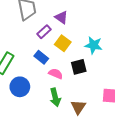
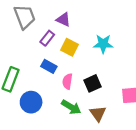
black square: (79, 67) -> (93, 83), moved
pink semicircle: (56, 74) -> (67, 81), turned -96
green arrow: (55, 97) -> (71, 107), turned -36

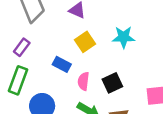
purple rectangle: (47, 38) -> (22, 47), moved
yellow square: (70, 47) -> (85, 42), turned 30

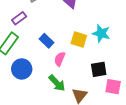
yellow square: (85, 42) -> (79, 40), moved, turned 35
black square: (112, 83) -> (99, 69), moved

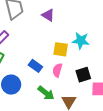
blue rectangle: (46, 41) -> (35, 66), moved
pink semicircle: (60, 59) -> (57, 70), moved

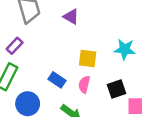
cyan star: (81, 41) -> (125, 49), moved

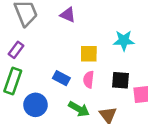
black square: (116, 89) -> (120, 80), turned 30

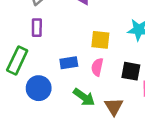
purple rectangle: (16, 50) -> (37, 28), moved, turned -42
blue rectangle: (61, 78) -> (69, 63), turned -42

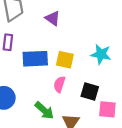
blue rectangle: (69, 63) -> (35, 59), moved, size x1.5

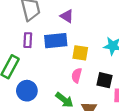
blue rectangle: (35, 59) -> (56, 41), moved

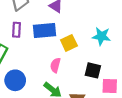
yellow square: (80, 53) -> (69, 43), turned -35
pink semicircle: (77, 75) -> (55, 65), moved

